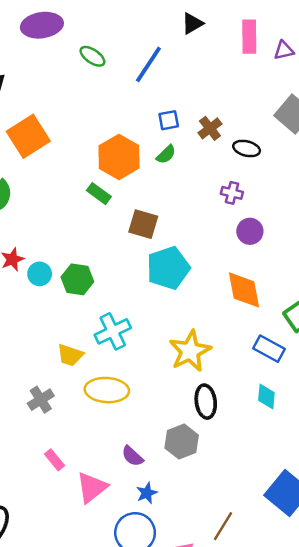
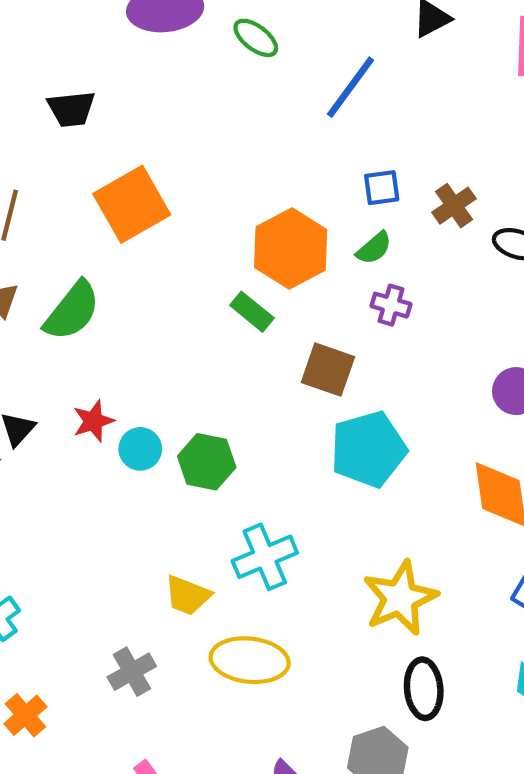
green ellipse: (92, 56) -> (256, 38), moved
purple cross: (232, 193) -> (391, 305), moved

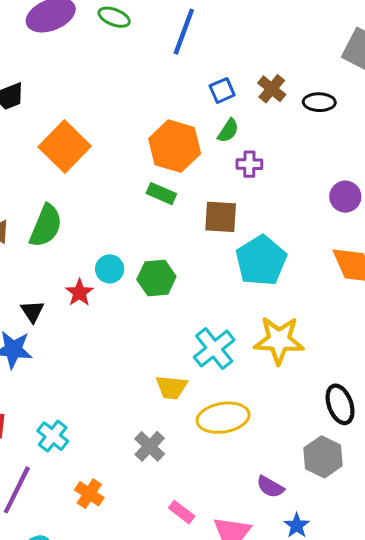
cyan circle: (140, 449) -> (110, 269), moved
green hexagon: (207, 462) -> (156, 278), moved
yellow star: (400, 598) -> (279, 340), moved, turned -30

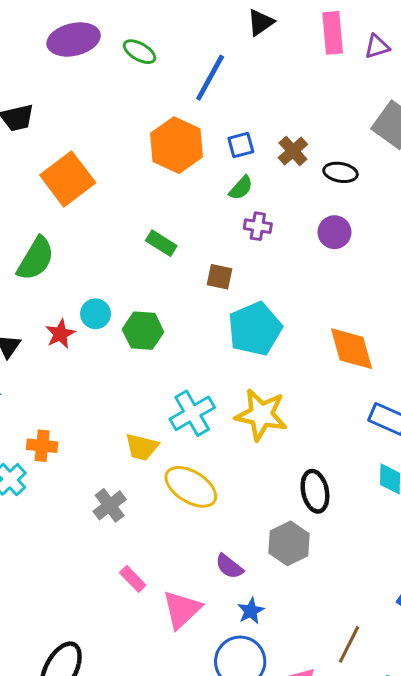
orange hexagon: (175, 146) -> (176, 145), moved
purple circle: (345, 197) -> (334, 232), moved
brown square: (221, 217) -> (220, 277), size x0.7
yellow ellipse: (223, 418) -> (191, 487), turned 33
orange cross: (89, 494) -> (42, 446), moved, turned -36

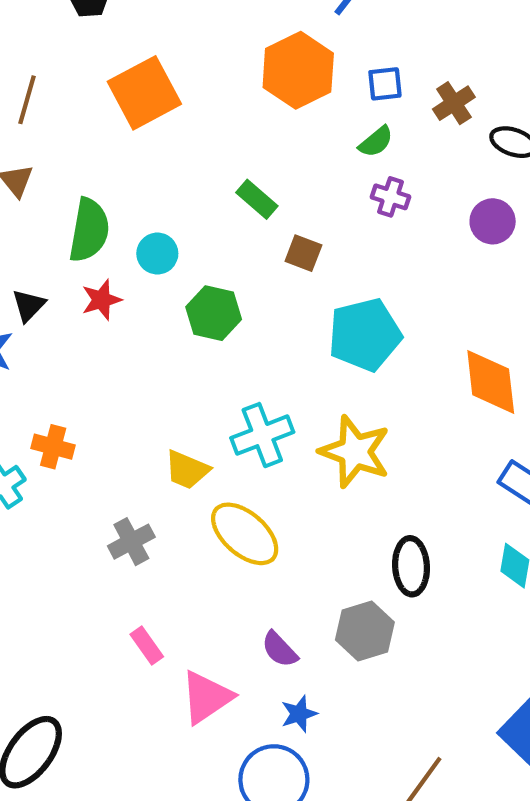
green semicircle: (36, 259) -> (89, 230), moved, turned -30
brown square: (220, 277) -> (303, 253), moved
cyan circle: (95, 314) -> (157, 254), moved

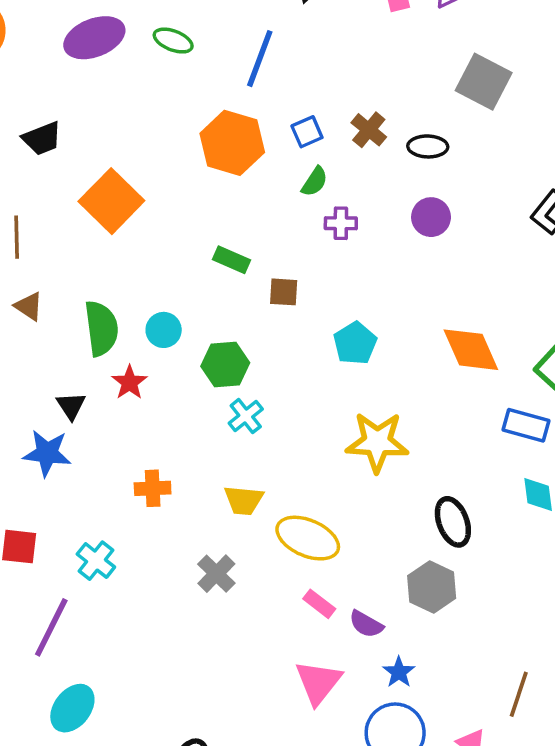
cyan pentagon: (365, 335) -> (355, 343), size x0.7
cyan cross: (262, 435) -> (246, 416), moved, size x0.7
orange cross: (53, 447) -> (153, 488), moved
pink rectangle: (147, 646) -> (319, 604), moved

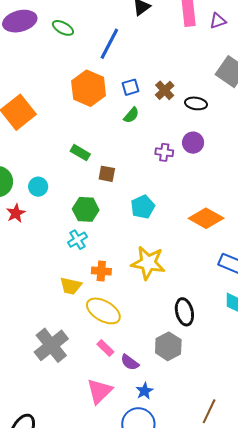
purple cross: (341, 223) -> (164, 152), moved
orange diamond: (471, 350) -> (206, 218), turned -44
green hexagon: (225, 364) -> (86, 209), moved
orange cross: (153, 488) -> (101, 271), moved
gray cross: (216, 574) -> (51, 345), moved, size x1.6

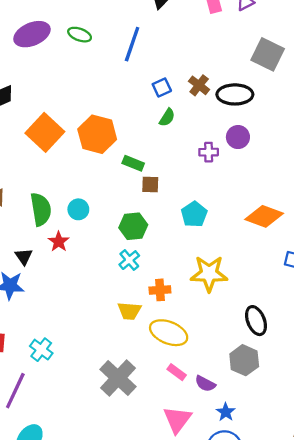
orange hexagon: (89, 88) -> (97, 134), moved
black ellipse: (196, 103) -> (235, 94), size x1.5
green rectangle: (80, 153) -> (133, 163), moved

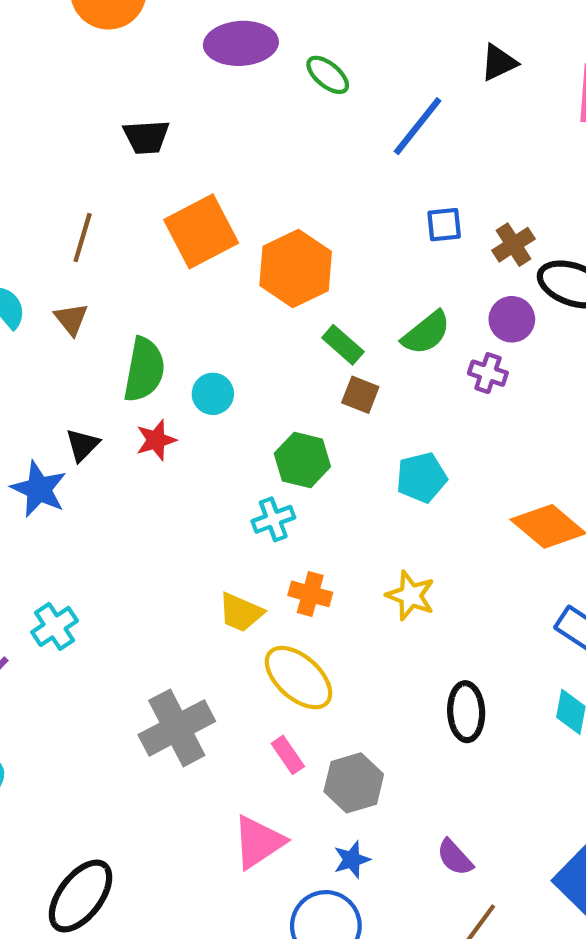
green semicircle: (167, 117) -> (426, 333), moved, size x1.4
purple circle: (238, 137) -> (512, 319), moved
yellow star: (209, 274) -> (410, 596), size x0.7
gray hexagon: (244, 360) -> (354, 783), moved
purple semicircle: (205, 384) -> (455, 857), moved

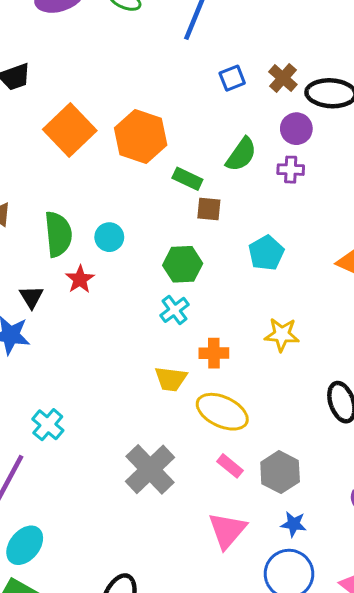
blue star: (352, 860) -> (294, 524), turned -30

